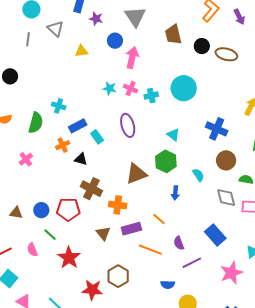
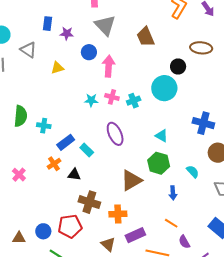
black circle: (202, 46) -> (178, 66), moved
green semicircle: (36, 123) -> (21, 116), moved
pink cross: (26, 159) -> (19, 175), moved
orange line: (159, 219) -> (171, 223), moved

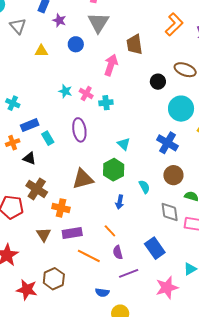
pink arrow: (109, 66) -> (111, 65), moved
cyan circle: (164, 88) -> (181, 109), moved

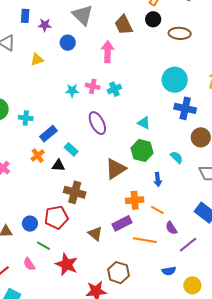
black circle: (158, 82) -> (153, 19), moved
cyan circle: (181, 109) -> (175, 80), moved
cyan rectangle: (48, 138) -> (71, 149), moved
orange cross: (61, 208) -> (135, 200), moved

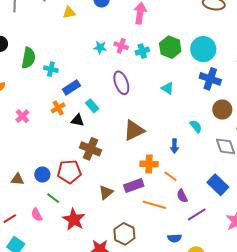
green hexagon: (142, 151) -> (170, 47), moved
brown triangle: (95, 234) -> (106, 192), turned 35

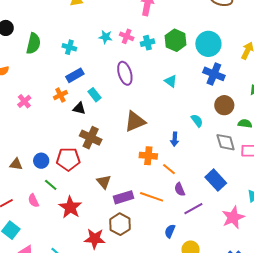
cyan cross: (51, 69) -> (69, 47), moved
purple rectangle: (134, 185) -> (124, 197), moved
brown triangle: (106, 192) -> (104, 182), turned -35
blue semicircle: (175, 238) -> (170, 231), turned 112

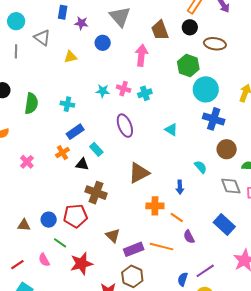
green hexagon: (176, 40) -> (188, 65), moved
red star: (70, 207) -> (81, 264), turned 30
purple line: (193, 209) -> (205, 271), moved

